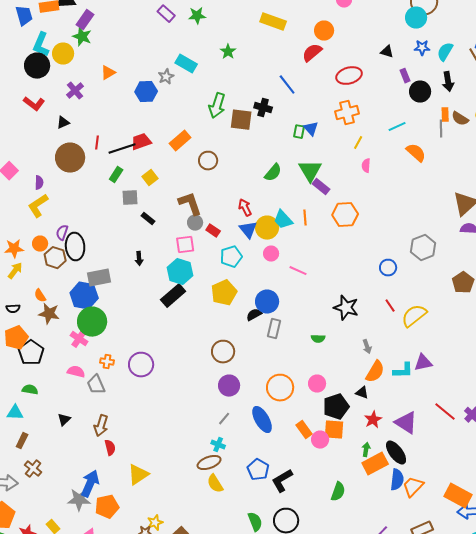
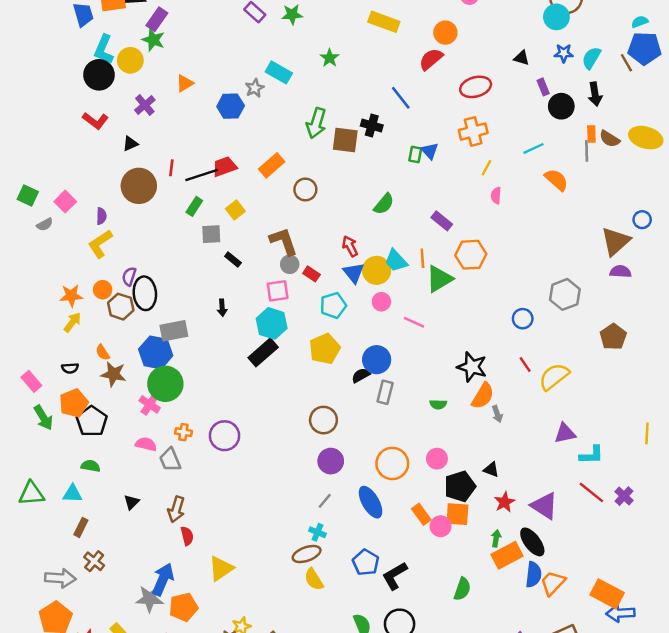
green triangle: (310, 171) -> (439, 279), moved, turned 30
cyan L-shape: (403, 371) -> (591, 455), moved
orange semicircle: (375, 372) -> (483, 396), moved

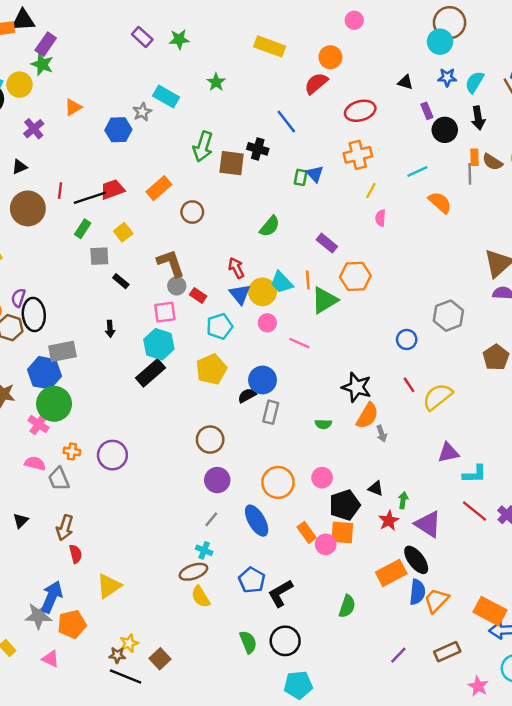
green arrow: (496, 538) -> (403, 500), moved

